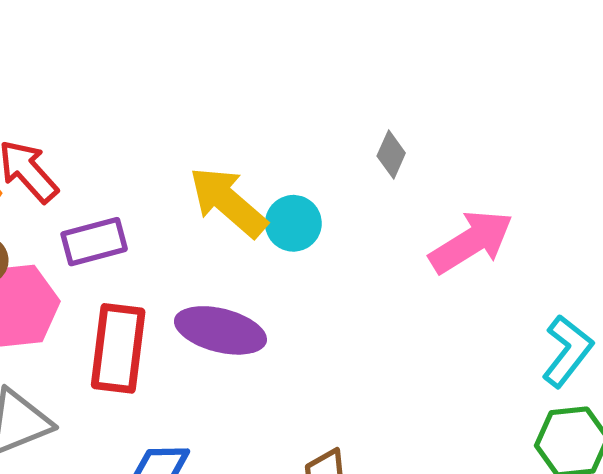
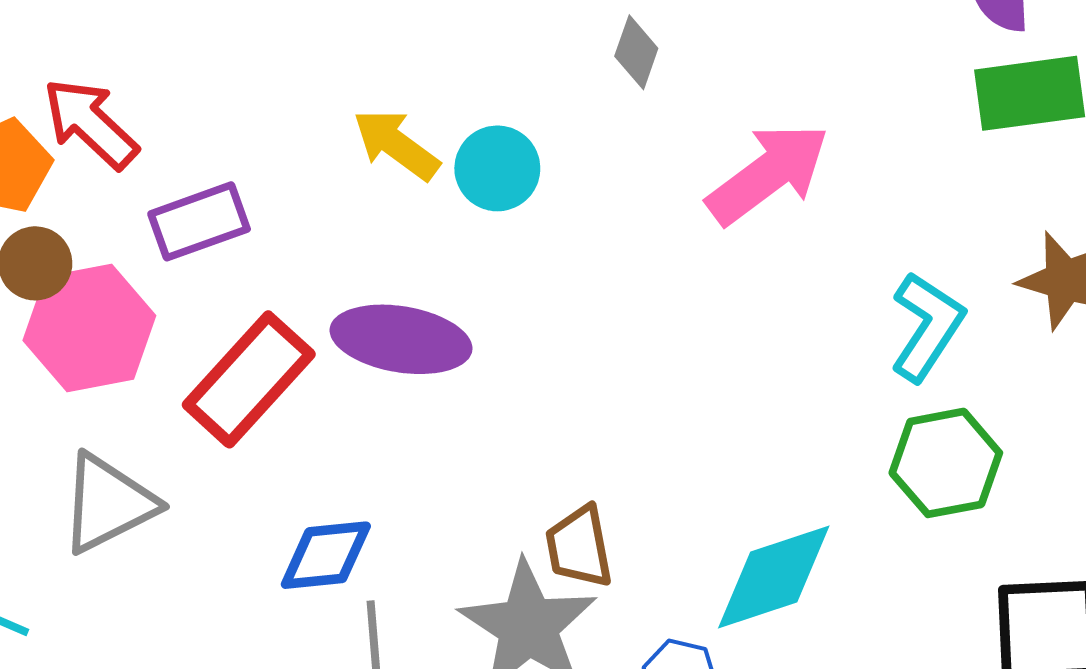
yellow arrow: (228, 202) -> (396, 144), size x0.7
red rectangle: (118, 348) -> (249, 379), turned 40

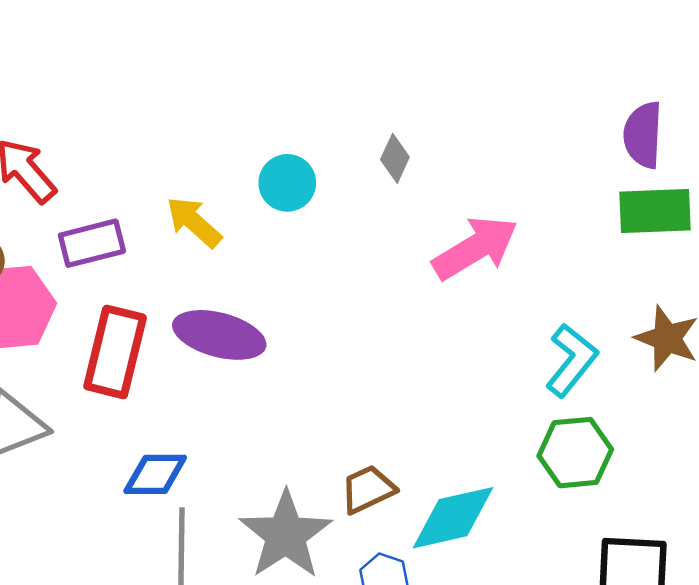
yellow arrow: (396, 144) -> (194, 222), moved
cyan circle: (497, 168) -> (287, 183), moved
red rectangle: (249, 379) -> (115, 352), turned -34
brown trapezoid: (579, 547) -> (368, 489), moved, turned 70

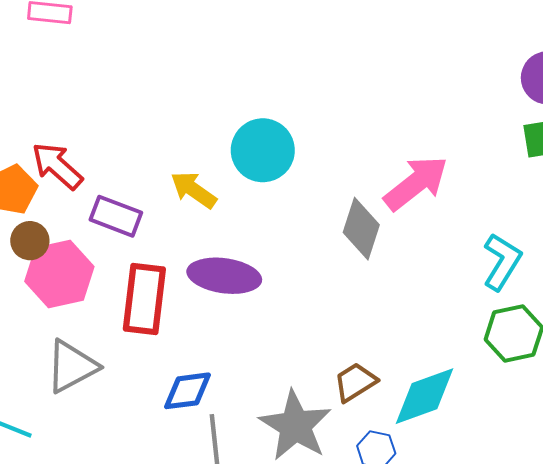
gray diamond: (395, 158) -> (361, 229), moved, size x1.6
cyan circle: (287, 183) -> (263, 150), size x1.4
purple rectangle: (92, 243) -> (116, 216), turned 42

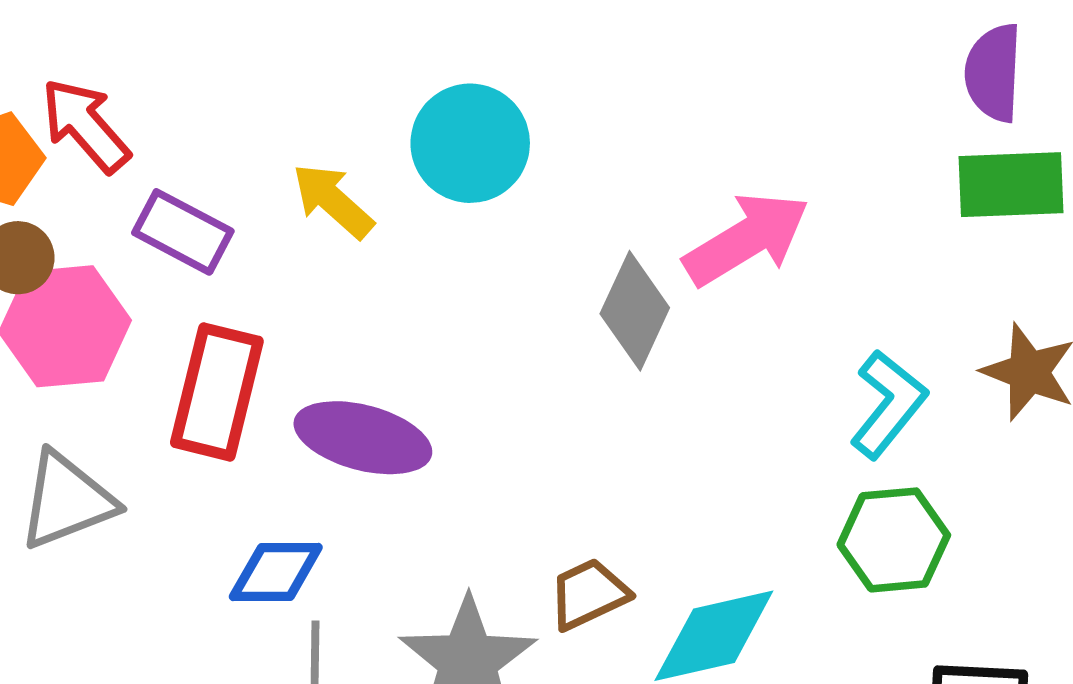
purple ellipse: (224, 276) -> (363, 438), moved

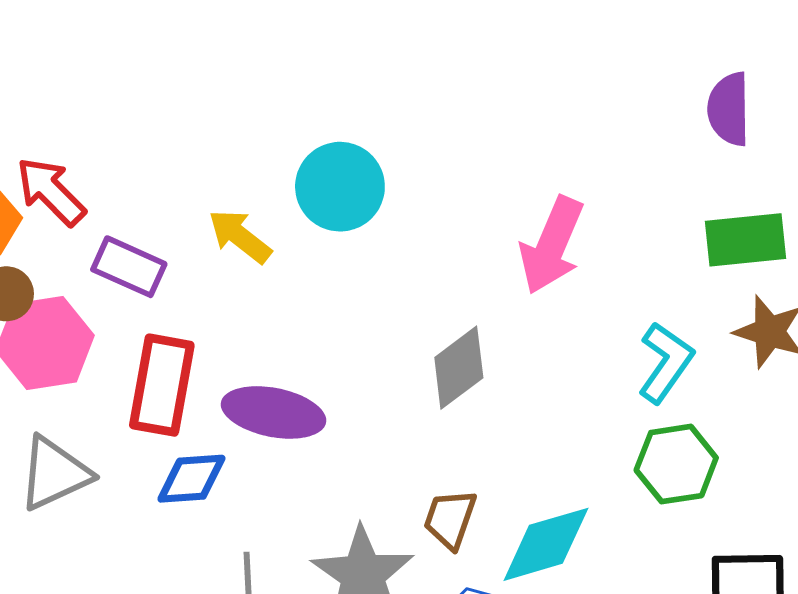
green rectangle: (1011, 185) -> (745, 240), moved
pink arrow: (747, 239) -> (552, 245), turned 148
gray diamond: (635, 311) -> (459, 368), moved, turned 32
blue diamond: (276, 572) -> (191, 479), moved
brown trapezoid: (589, 594) -> (450, 519), turned -42

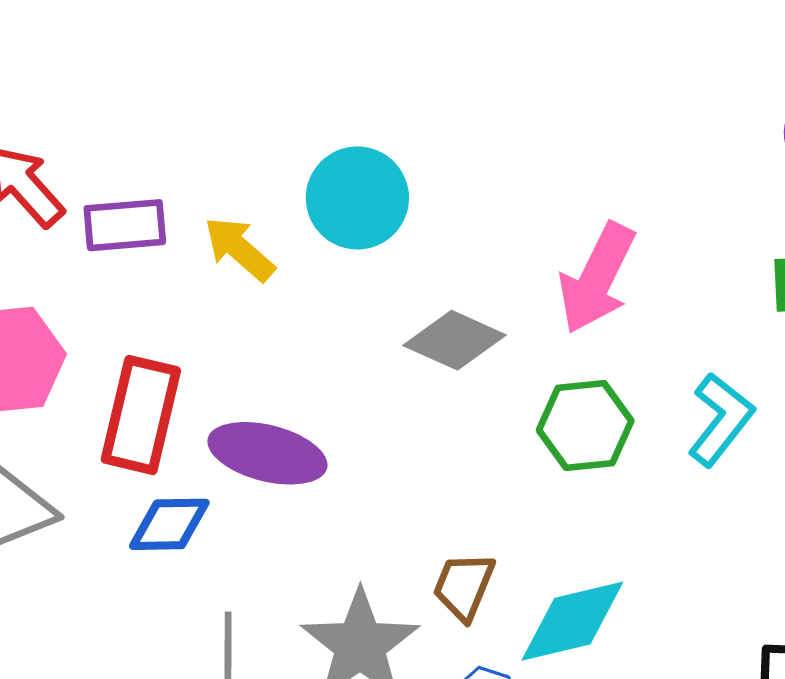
purple rectangle: (129, 267) -> (125, 225), moved, turned -32
gray diamond: (459, 368) -> (454, 340), moved, turned 58
green hexagon: (676, 464) -> (585, 425), moved

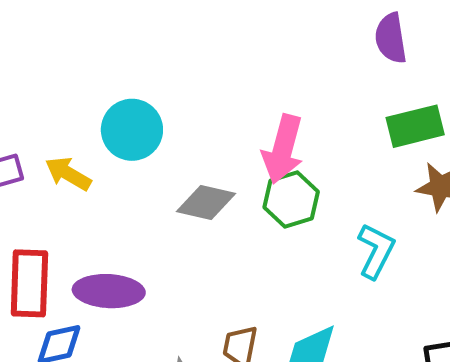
cyan L-shape: (721, 419) -> (376, 251), moved
green hexagon: (585, 425) -> (291, 200), moved

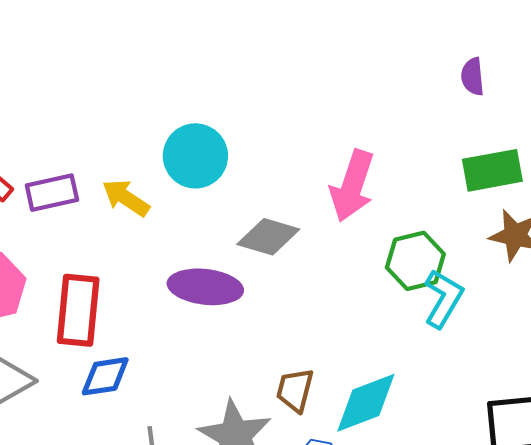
purple semicircle: (391, 38) -> (473, 77), size x0.7
green hexagon: (291, 200) -> (415, 261), moved
purple ellipse: (109, 291) -> (205, 287), moved

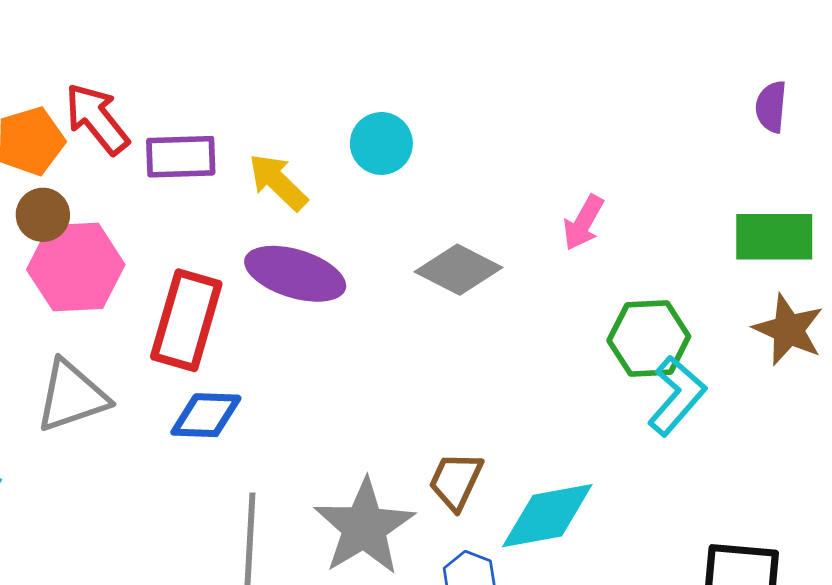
cyan circle: (195, 156) -> (381, 143), size x0.7
pink arrow: (352, 186) -> (583, 223), size x0.6
purple ellipse: (205, 287) -> (295, 274), moved

